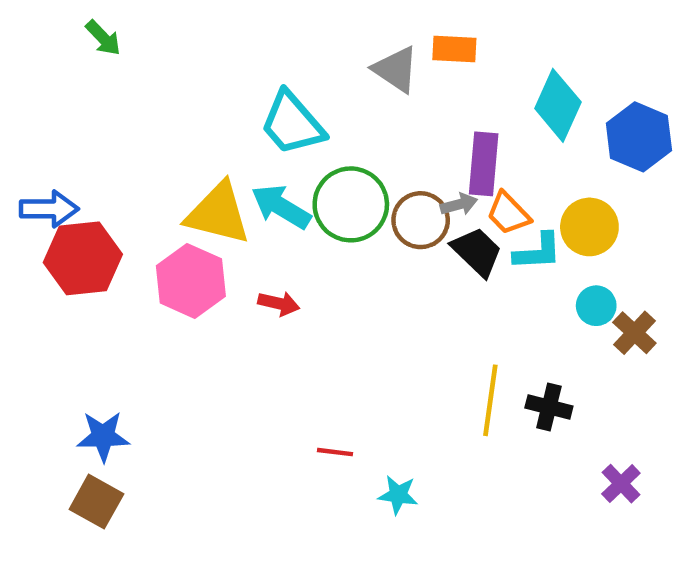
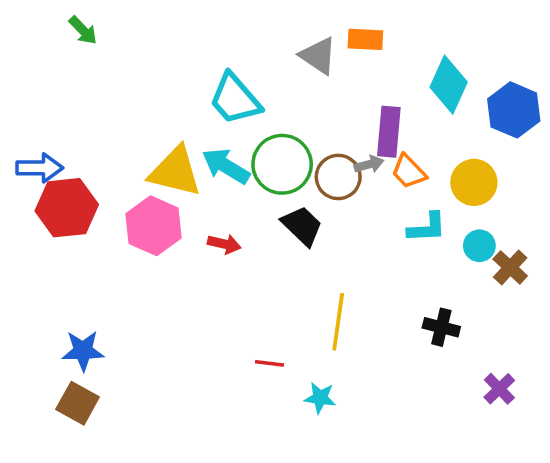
black trapezoid: (477, 252) -> (302, 226), moved
cyan L-shape: (538, 252) -> (427, 228), moved
yellow line: (490, 400) -> (338, 322), moved

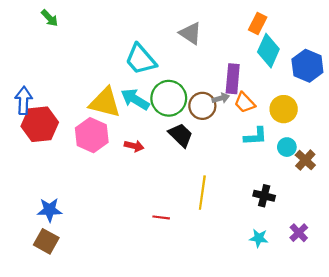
orange rectangle: (365, 39) -> (258, 23), moved, turned -66
blue arrow: (40, 168) -> (24, 100), turned -88
cyan star: (320, 398) -> (259, 238), moved

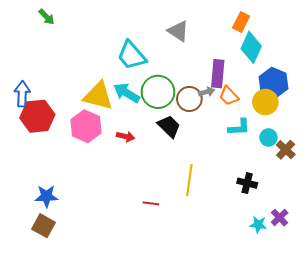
blue hexagon: (307, 66) -> (273, 83), moved
cyan star: (259, 238) -> (258, 225), moved

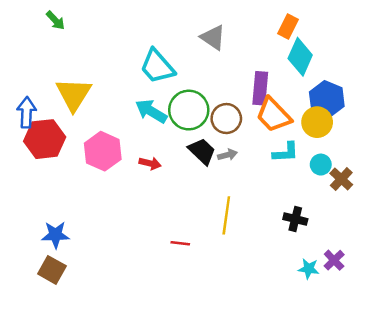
gray arrow: (207, 92) -> (227, 155), moved
yellow triangle: (98, 96) -> (74, 94), moved, turned 48
orange trapezoid: (229, 96) -> (274, 115), size x1.5

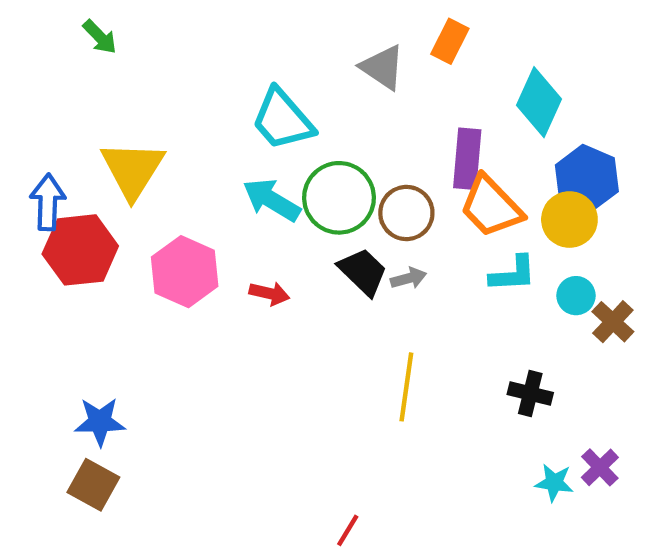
orange rectangle: (288, 26) -> (450, 41), moved
red line: (180, 243) -> (348, 530), moved, turned -66

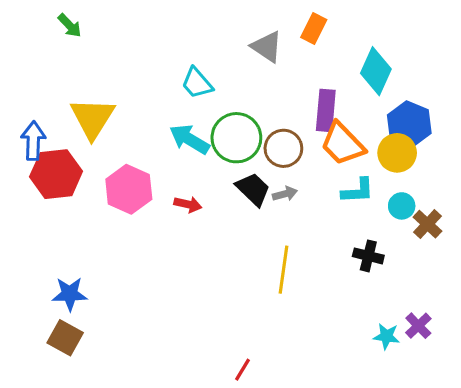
cyan trapezoid: (282, 120) -> (197, 83), size x0.7
black cross: (530, 393) -> (368, 256), moved

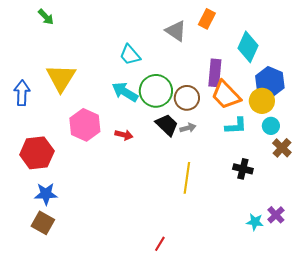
red hexagon: (56, 174) -> (37, 153), moved
cyan circle: (402, 206) -> (271, 126), moved

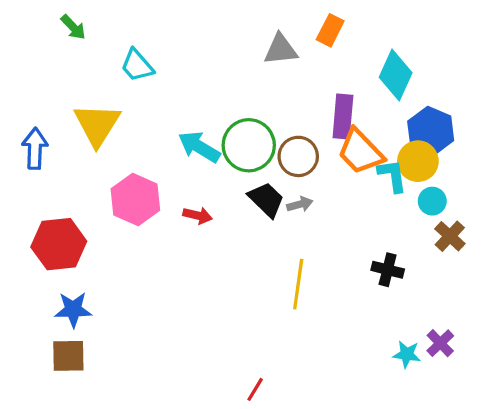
gray triangle: (176, 31) -> (281, 49), turned -40
cyan trapezoid: (130, 55) -> (137, 65), moved
cyan L-shape: (236, 126) -> (392, 176), moved, turned -95
brown square: (43, 223) -> (68, 356), turned -30

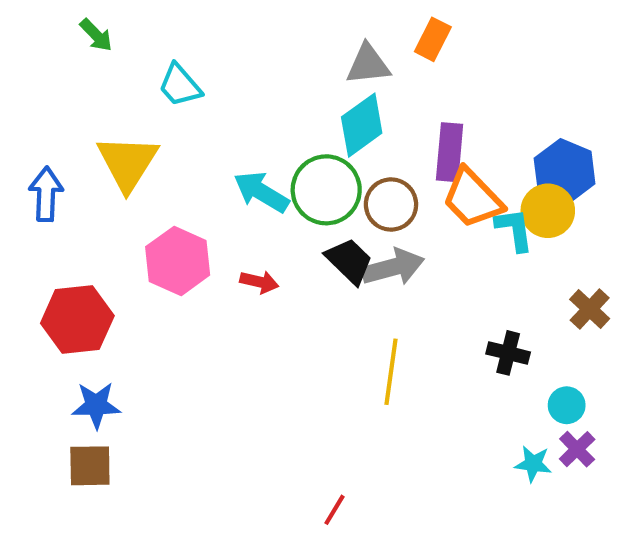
cyan diamond: (396, 75) -> (362, 125), moved, turned 30
cyan circle: (432, 201) -> (567, 405), moved
gray arrow: (300, 204) -> (393, 267), size x1.8

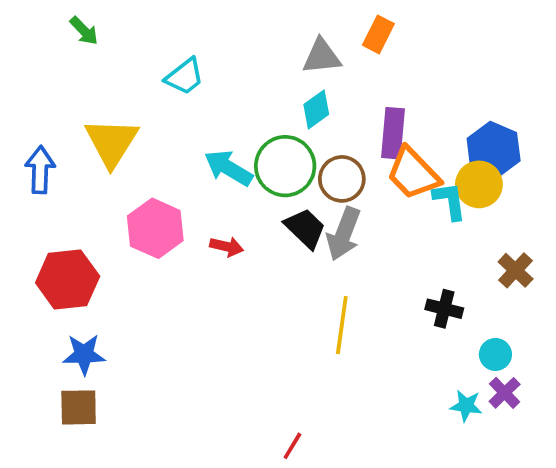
cyan trapezoid: (180, 85) -> (185, 77), moved, turned -87
cyan diamond: (362, 125) -> (316, 109), size x0.7
gray arrow: (393, 267) -> (344, 234), turned 126

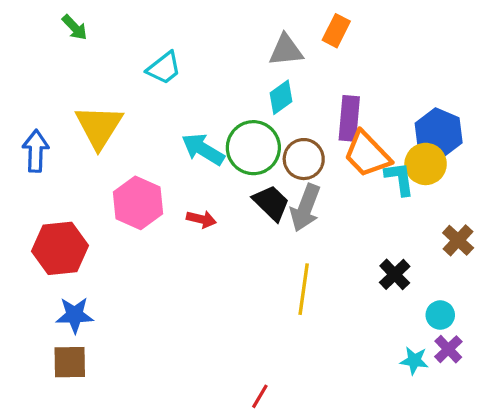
black cross: (444, 309) -> (395, 274), turned 32

